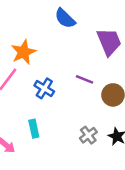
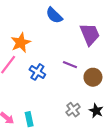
cyan rectangle: (34, 129) -> (29, 119), moved

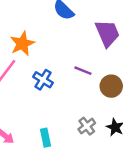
cyan rectangle: (29, 119) -> (46, 138), moved

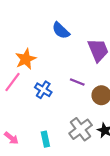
gray cross: (87, 126) -> (81, 129), size x1.5

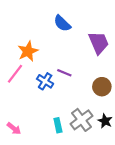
purple line: (77, 82) -> (64, 73), moved
cyan rectangle: (45, 139) -> (58, 125), moved

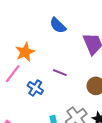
blue cross: (45, 81) -> (35, 88), moved

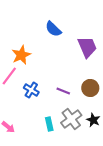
purple line: (60, 73) -> (63, 91), moved

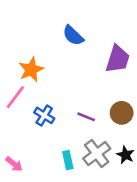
purple trapezoid: (87, 47) -> (118, 59), turned 40

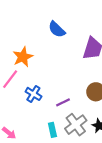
purple line: (86, 117) -> (63, 102), moved, turned -48

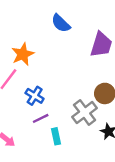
purple line: (63, 102) -> (41, 118), moved
gray cross: (76, 125) -> (85, 112), moved

